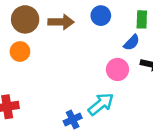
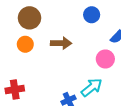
brown arrow: (61, 22) -> (61, 43), moved

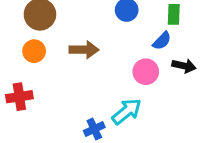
red cross: (15, 90) -> (19, 97), moved

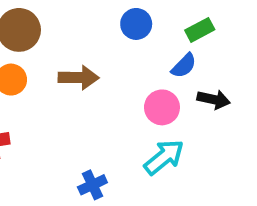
green rectangle: (174, 14) -> (200, 30), turned 60
cyan arrow: (127, 111) -> (164, 157), moved

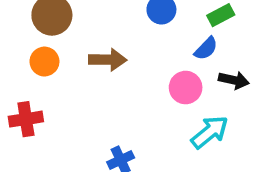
cyan arrow: (164, 157) -> (210, 132), moved

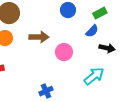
pink circle: (186, 88) -> (64, 52), moved

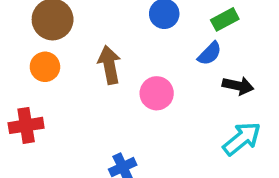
brown arrow: (39, 37) -> (109, 65), turned -102
cyan arrow: (94, 76) -> (242, 139), moved

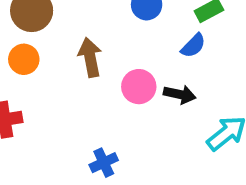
black arrow: (238, 86) -> (180, 94), moved

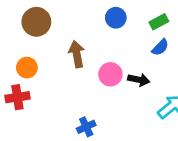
blue semicircle: (193, 46) -> (160, 47), moved
orange circle: (24, 59) -> (27, 68), moved

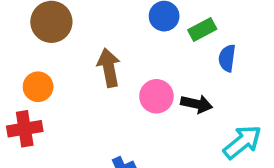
green rectangle: (159, 22) -> (202, 29), moved
blue semicircle: (160, 47) -> (227, 58), turned 144

